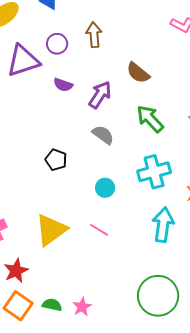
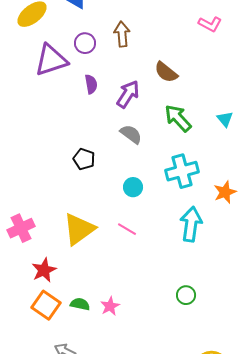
purple semicircle: (63, 85) -> (91, 84), turned -120
green circle: (158, 296) -> (186, 295), size x0.5

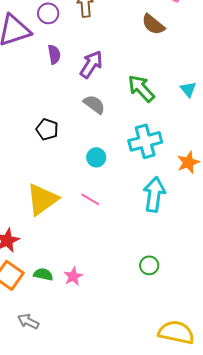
brown semicircle: (166, 72) -> (153, 24), moved

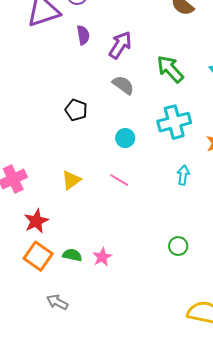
cyan arrow: (154, 194) -> (183, 175), size x0.6
yellow triangle: (42, 199) -> (71, 180), size x0.6

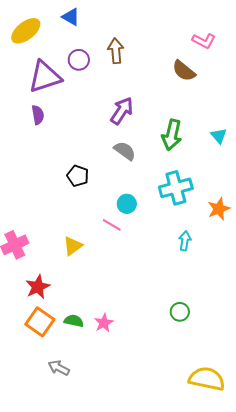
purple semicircle: (83, 35) -> (38, 115), moved
green arrow: (170, 69) -> (172, 135), turned -124
pink line: (119, 180) -> (112, 225), moved

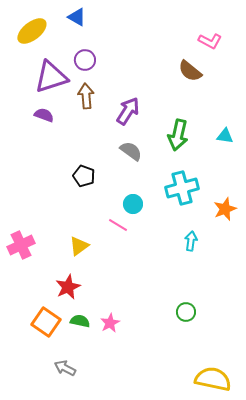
brown arrow: (116, 51) -> (86, 96), moved
purple semicircle: (38, 115) -> (44, 115), turned -60
cyan triangle: (219, 136) -> (225, 136), turned -42
red star: (38, 287) -> (68, 287), moved

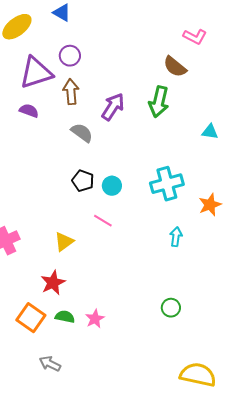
green arrow: (178, 135) -> (159, 102), moved
gray semicircle: (131, 151) -> (82, 133), moved
black pentagon: (84, 176) -> (83, 181), moved
cyan circle: (133, 204) -> (112, 186), moved

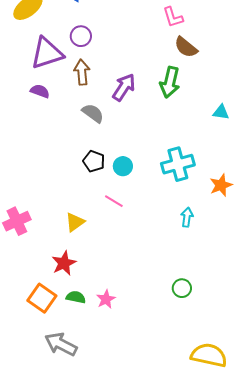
pink L-shape: (195, 37) -> (173, 17), moved, turned 45
gray arrow: (50, 364) -> (61, 344), size x1.5

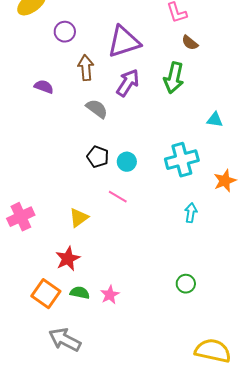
purple circle: (81, 36) -> (65, 32), moved
brown semicircle: (186, 47) -> (190, 43), size x0.7
purple triangle: (47, 53) -> (124, 42), moved
cyan triangle: (221, 112) -> (215, 120), moved

